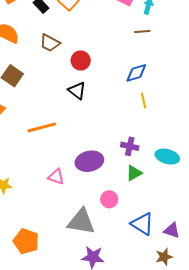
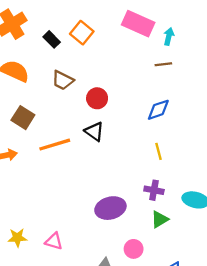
yellow line: (144, 101) -> (158, 151), moved
orange line: (42, 127) -> (55, 145), moved
pink triangle: (56, 177) -> (54, 241), moved

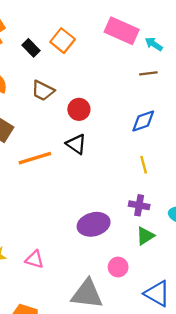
cyan arrow: (169, 36) -> (154, 44), turned -70

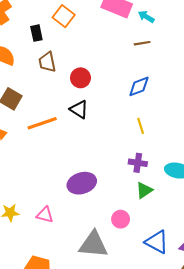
black rectangle: (31, 48) -> (36, 33), moved, turned 35
brown trapezoid: (43, 91) -> (47, 62), turned 55
purple ellipse: (94, 224) -> (82, 183), moved

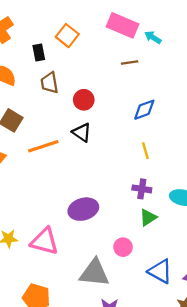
brown line: (142, 43) -> (130, 63), moved
pink triangle: (45, 215) -> (45, 241), size x1.6

